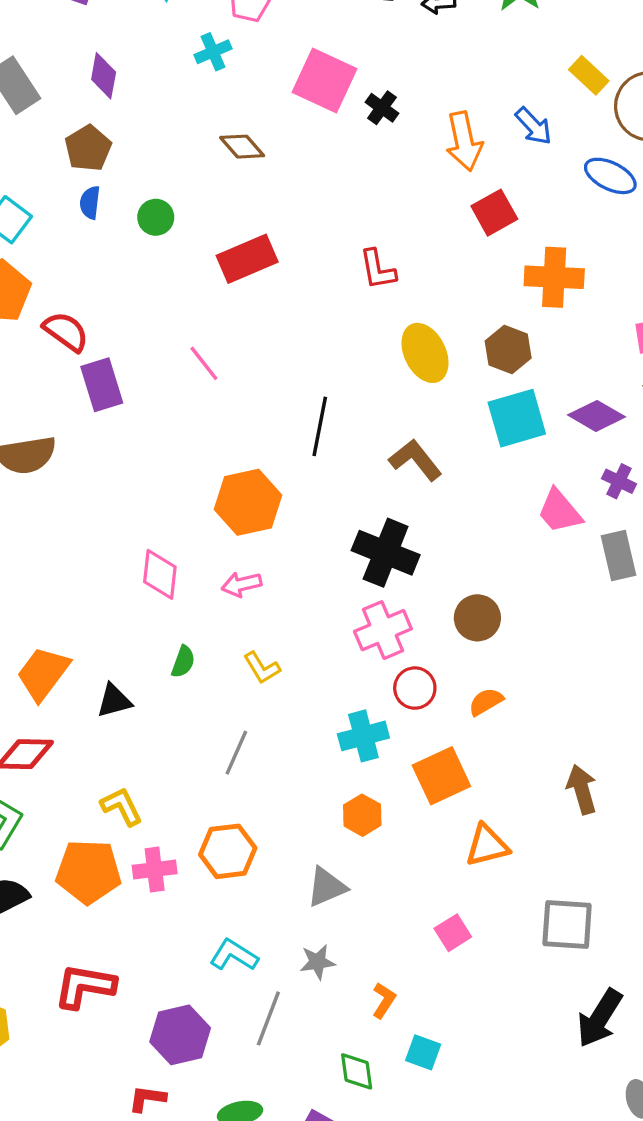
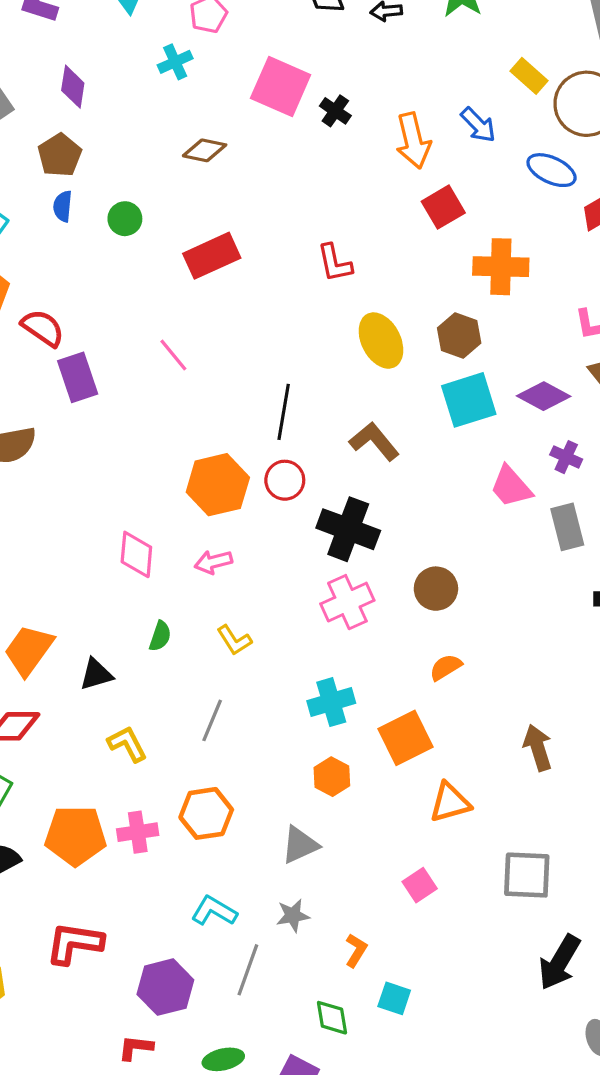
brown diamond: (242, 147) -> (205, 150), turned -36
red circle: (415, 688) -> (285, 480), moved
yellow L-shape: (122, 806) -> (127, 744), moved

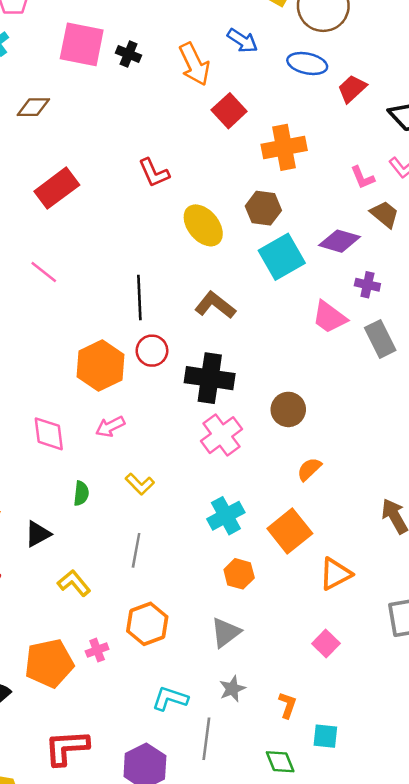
pink cross: (138, 832) -> (97, 650), size x0.7

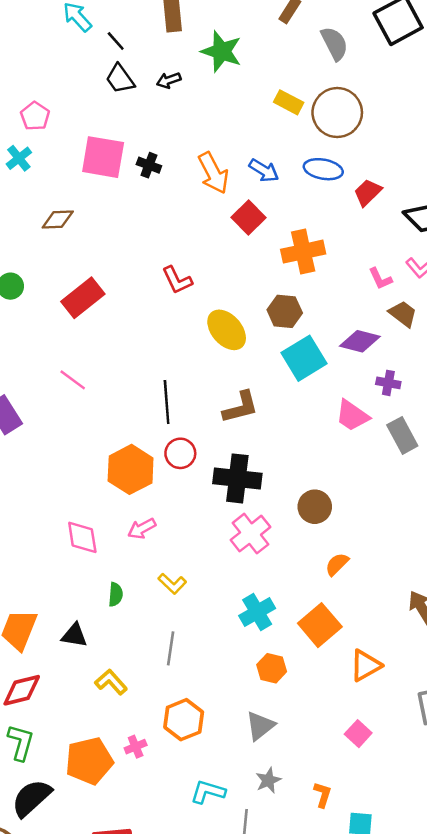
blue arrow: (242, 41) -> (264, 170), moved
brown L-shape: (215, 305) -> (241, 407), turned 129
black triangle: (38, 534) -> (74, 635), turned 40

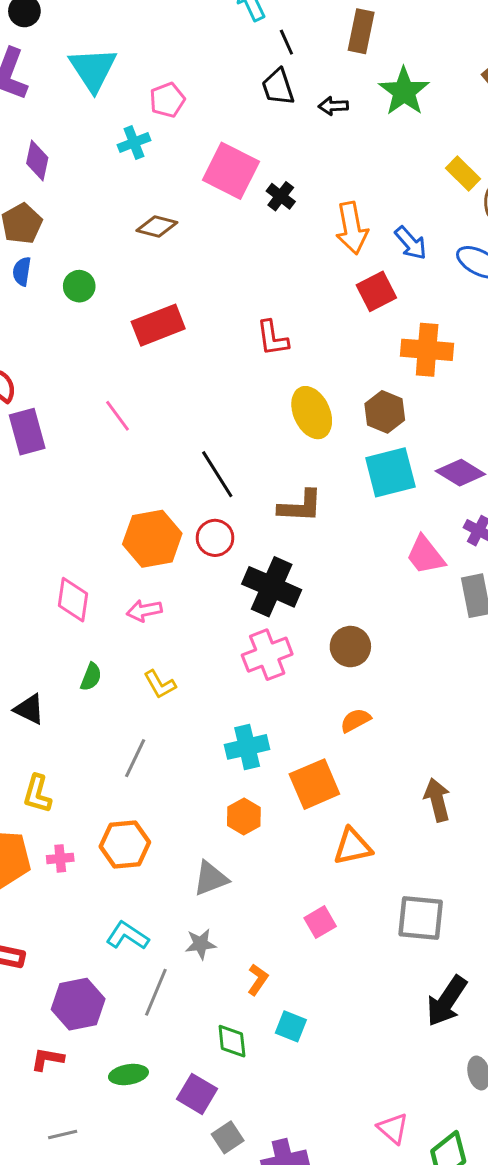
black line: (167, 402) -> (217, 474), turned -45
yellow L-shape: (111, 682) -> (37, 794), moved, turned -140

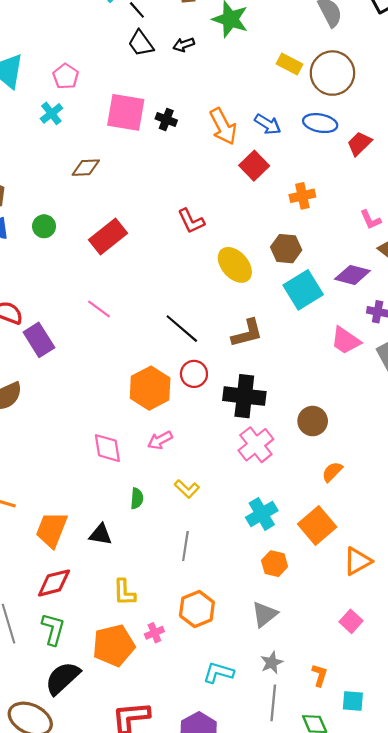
orange cross: (427, 350) -> (302, 196), size x0.7
gray line: (156, 992) -> (273, 703), moved

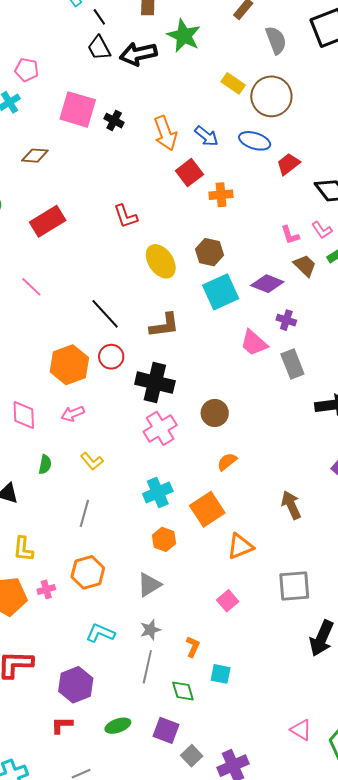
black arrow: (184, 45) -> (138, 54), size x1.8
pink pentagon: (66, 76) -> (27, 70), turned -30
orange cross: (302, 196) -> (221, 195), moved

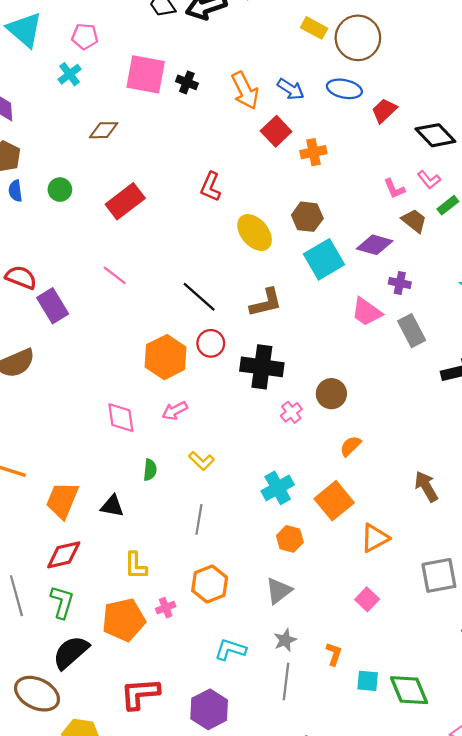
red L-shape: (126, 216) -> (211, 187), turned 48
pink cross: (160, 428) -> (291, 412), moved, size x0.6
green diamond: (183, 691) -> (409, 690), moved, size x1.5

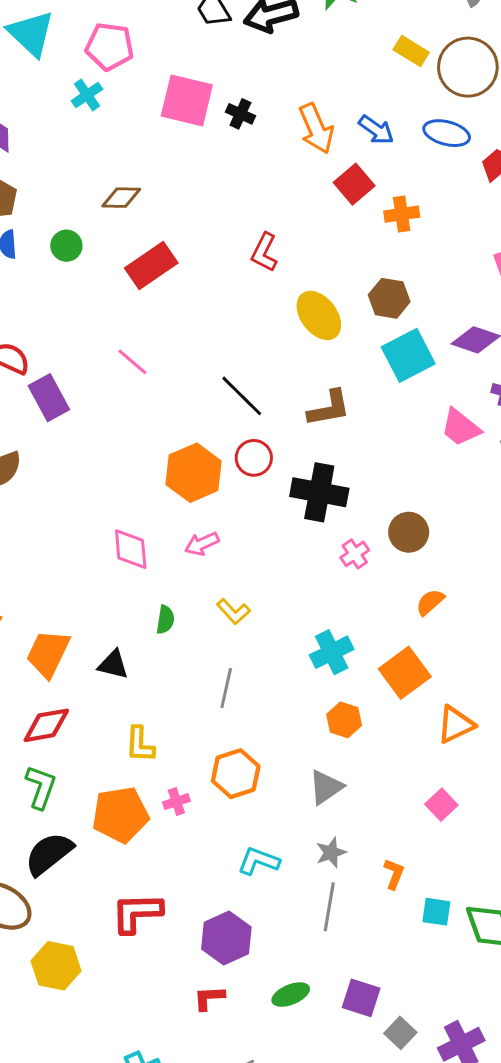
pink pentagon: (85, 36) -> (110, 46), size x1.4
brown diamond: (104, 130) -> (121, 198), moved

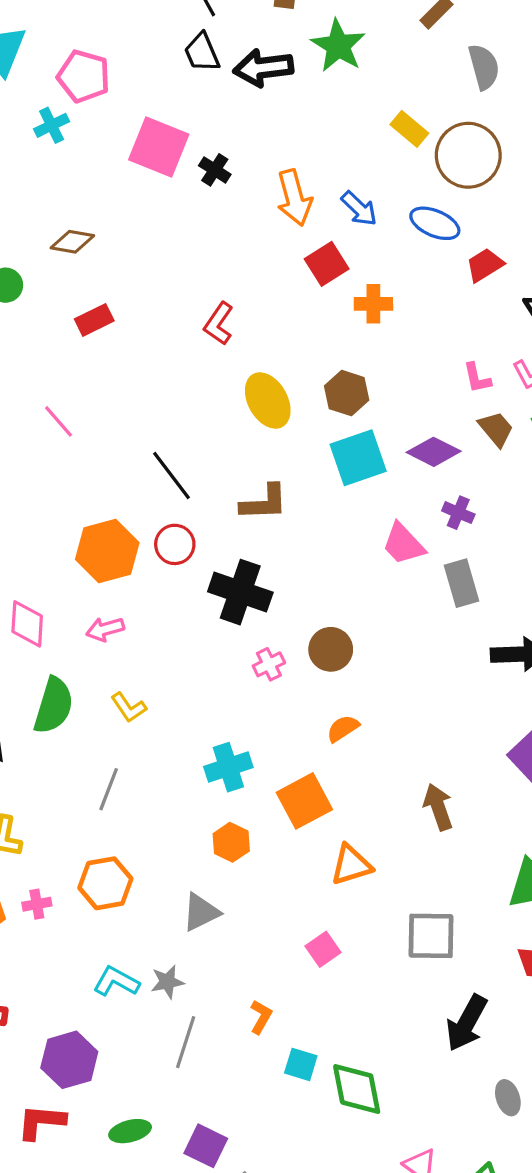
red rectangle: (151, 265) -> (94, 320), size x0.7
green semicircle: (165, 620) -> (54, 706), size x1.8
gray star: (331, 853) -> (167, 982), moved
red L-shape: (209, 998) -> (41, 1122), size x1.4

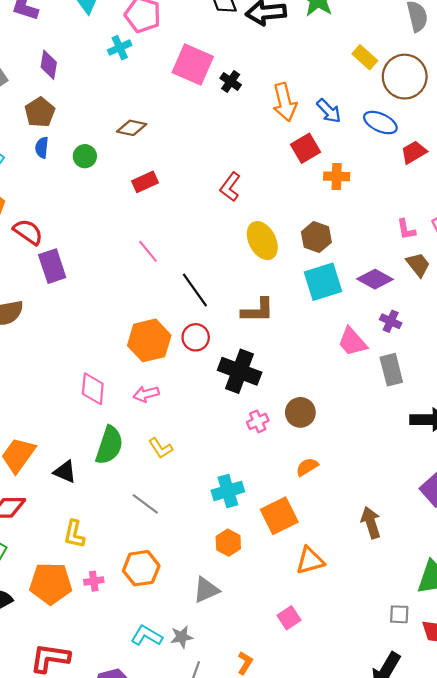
pink line: (59, 421) -> (148, 251), moved
gray line: (109, 789) -> (145, 504), turned -76
gray square: (431, 936) -> (399, 614), moved, size x0.6

